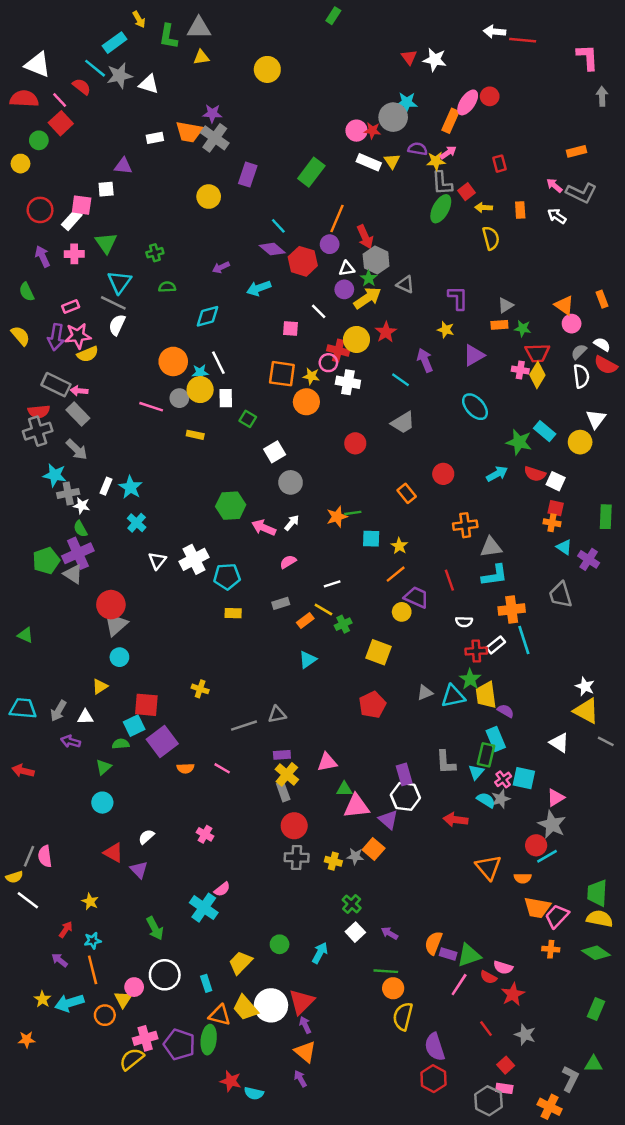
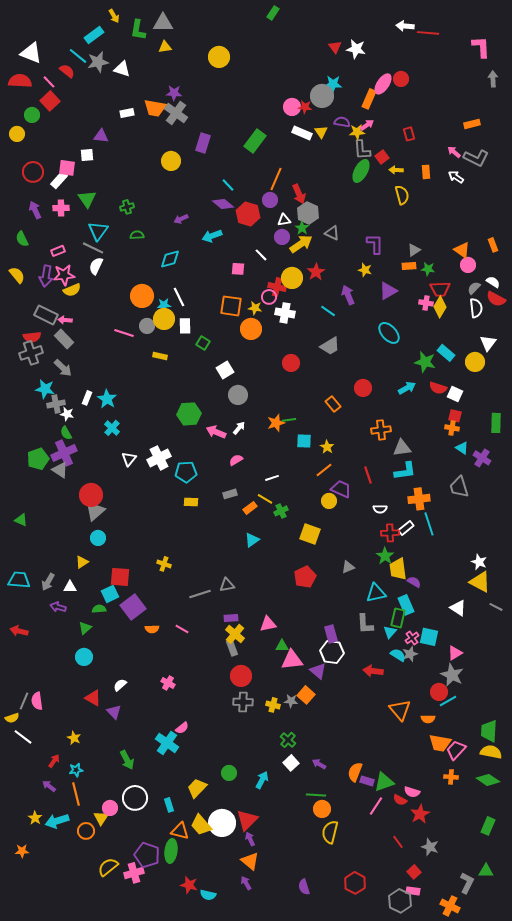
cyan triangle: (453, 696) -> (376, 593), moved
pink cross: (145, 1038) -> (134, 873), moved
purple semicircle: (435, 1047) -> (304, 887), moved, size x0.7

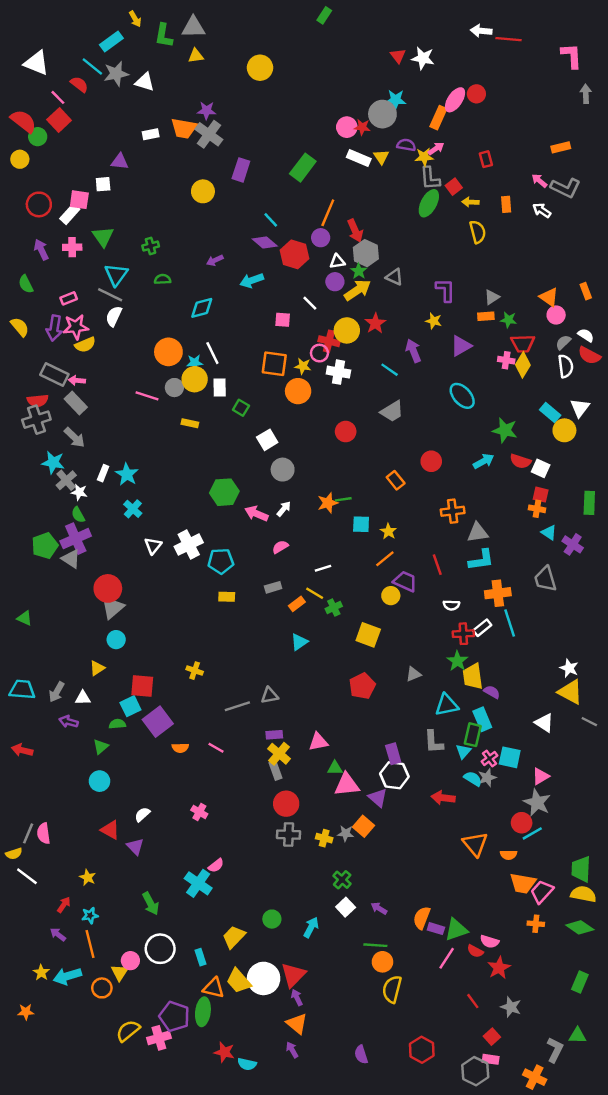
red semicircle: (20, 81) -> (23, 121), moved, turned 35
cyan rectangle: (446, 353) -> (550, 413), moved
gray cross: (56, 404) -> (66, 480), turned -30

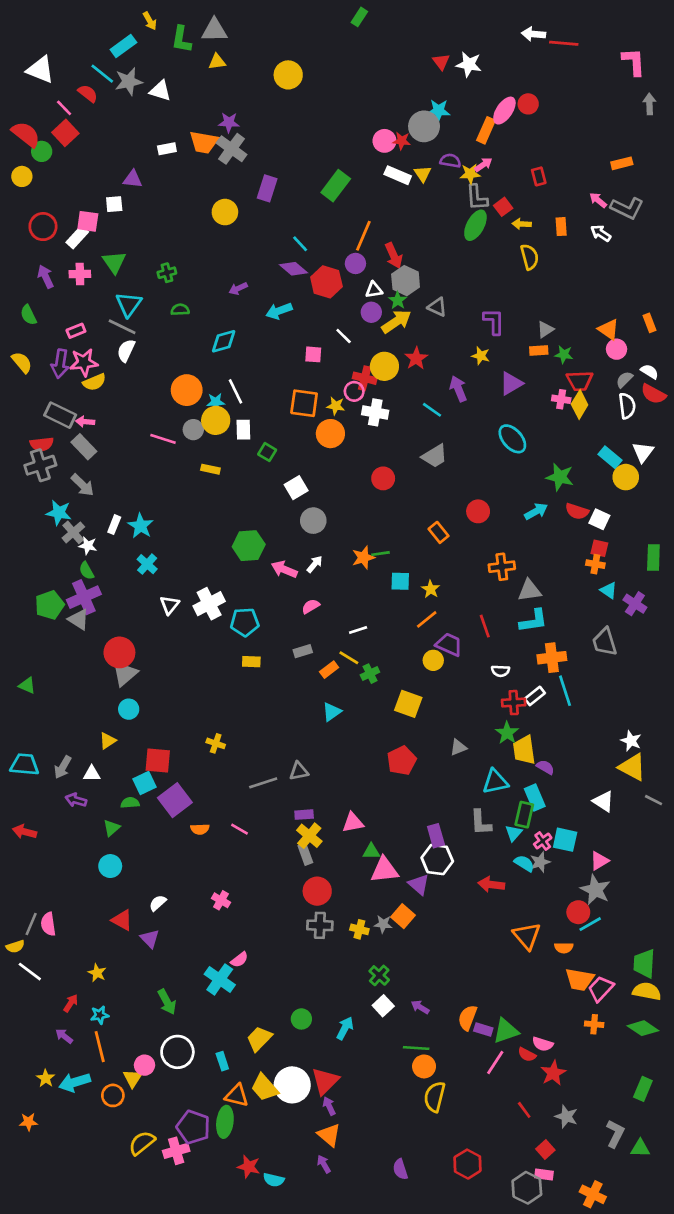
gray L-shape: (555, 1050) -> (615, 1134), moved

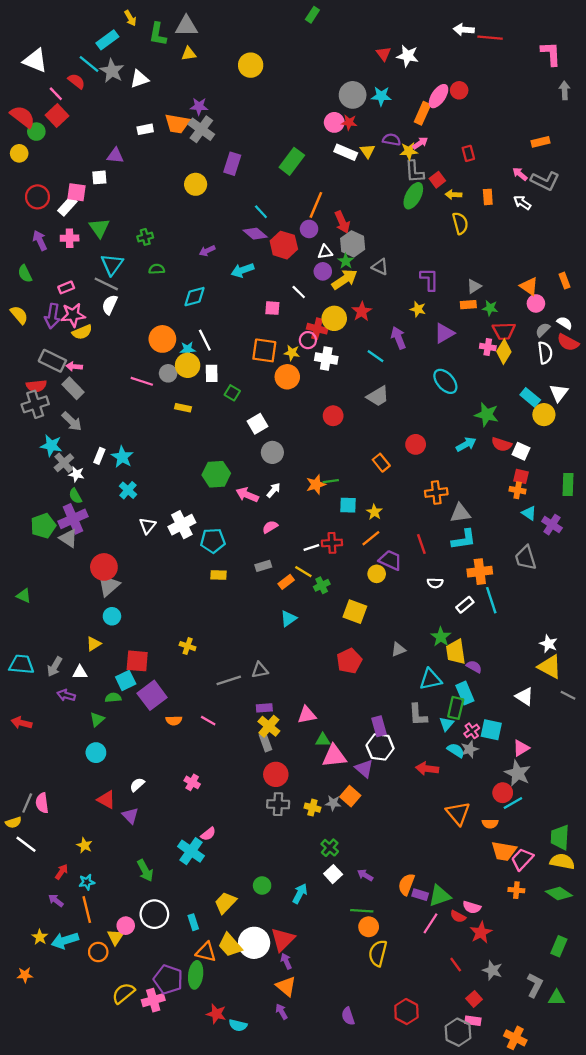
gray star: (129, 82) -> (112, 71), turned -30
white triangle: (160, 91) -> (139, 79), turned -36
gray circle: (424, 126) -> (353, 95), moved
red cross: (514, 703) -> (332, 543), moved

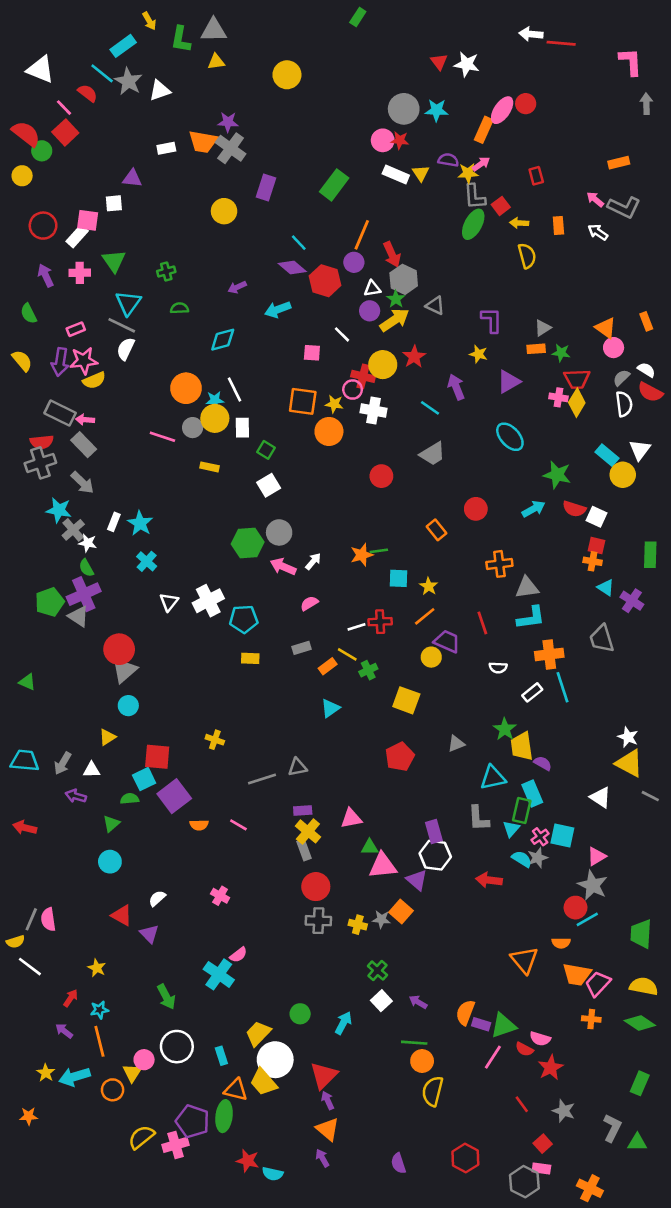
white square: (257, 424) -> (269, 485), moved
gray circle: (272, 452) -> (279, 532), moved
orange triangle: (458, 813) -> (524, 960), moved
green trapezoid: (560, 837) -> (641, 934), moved
white circle: (254, 943) -> (275, 1060), moved

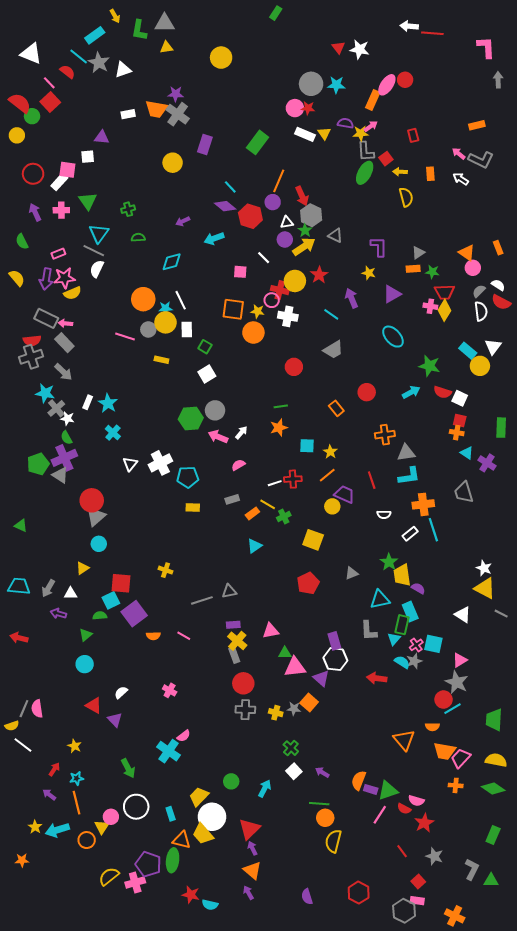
green line: (379, 551) -> (281, 406), moved

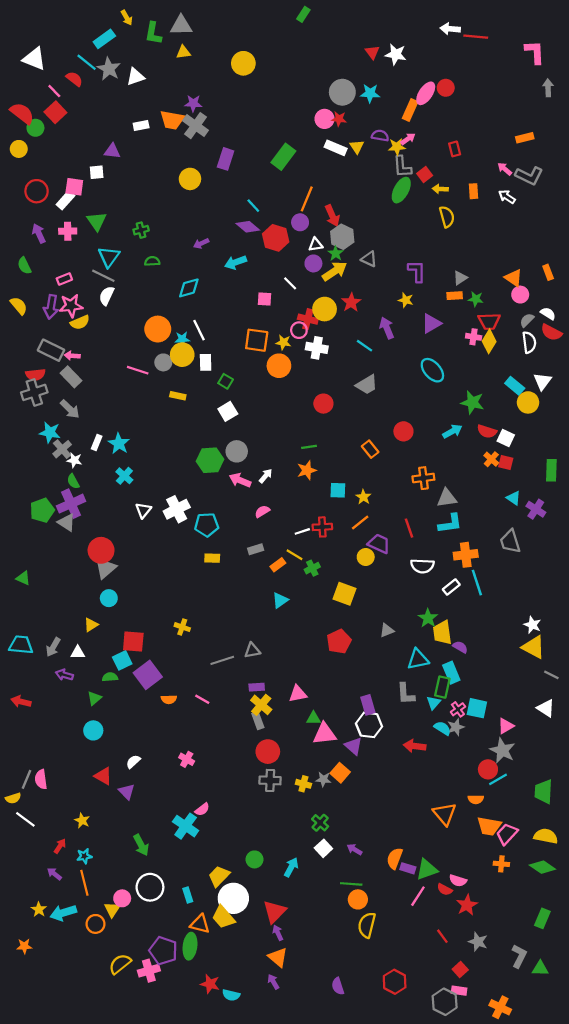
orange cross: (457, 433) -> (491, 459), moved, turned 32
white semicircle: (384, 514) -> (422, 566), size x1.5
white triangle: (463, 615) -> (546, 708), moved

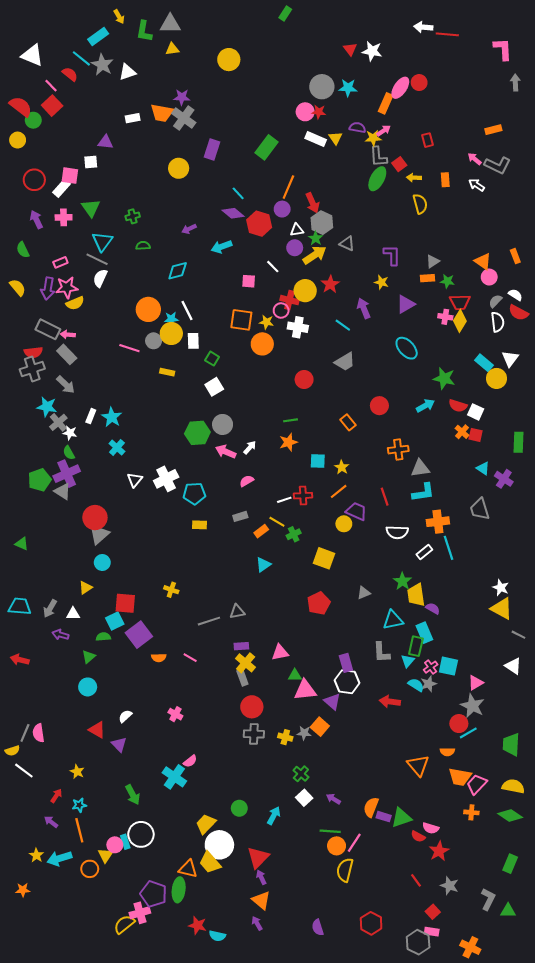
cyan rectangle: (188, 895) -> (125, 842), moved
pink line: (418, 896) -> (354, 843), moved
yellow semicircle: (120, 964) -> (124, 924), moved

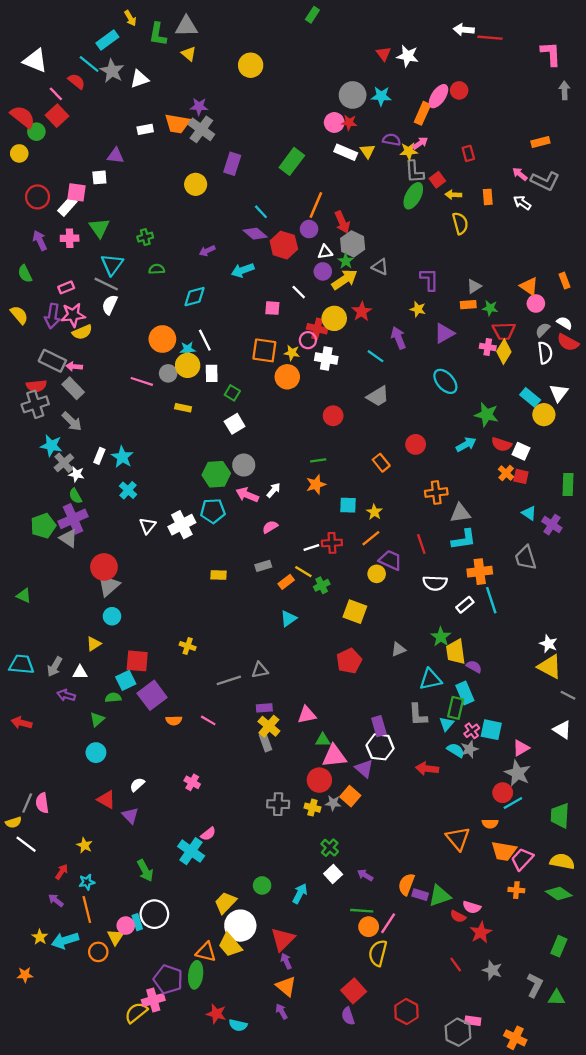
yellow triangle: (172, 49) -> (189, 54), turned 48
cyan pentagon: (194, 493) -> (213, 511), moved
red circle: (252, 707) -> (319, 780), moved
red square: (433, 912) -> (354, 991), moved, size x1.5

